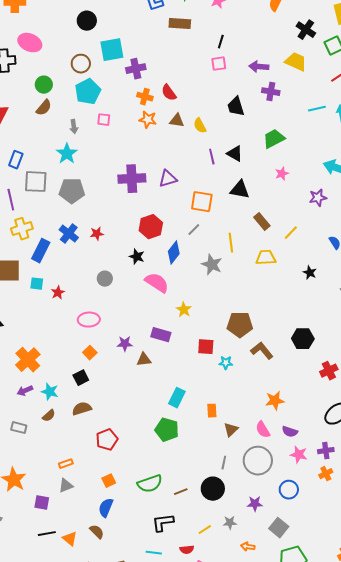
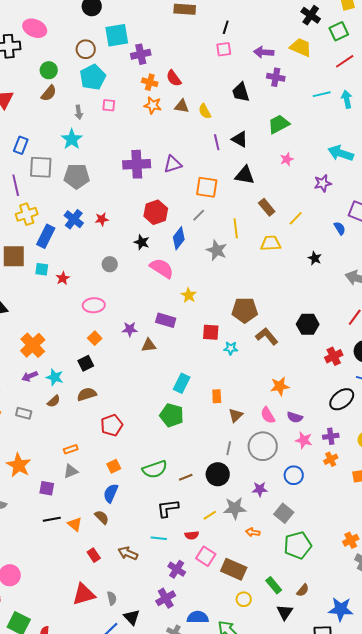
gray star: (230, 523) -> (235, 508), size x1.6

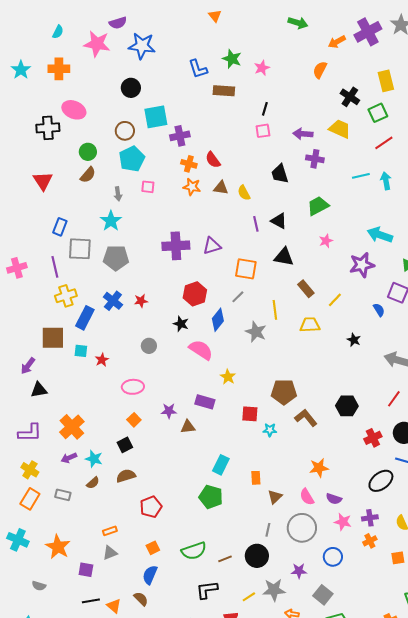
purple star: (323, 183) -> (362, 265), size x1.4

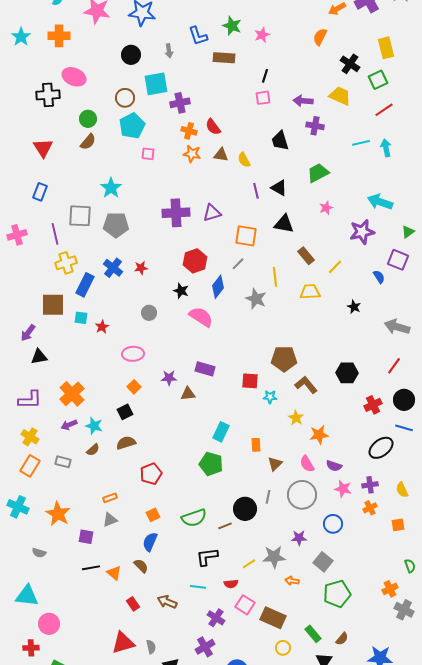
gray arrow: (118, 194) -> (169, 51), moved
blue rectangle: (60, 227) -> (40, 192), moved
yellow star: (228, 377) -> (296, 418), moved
black circle: (257, 556) -> (245, 509), moved

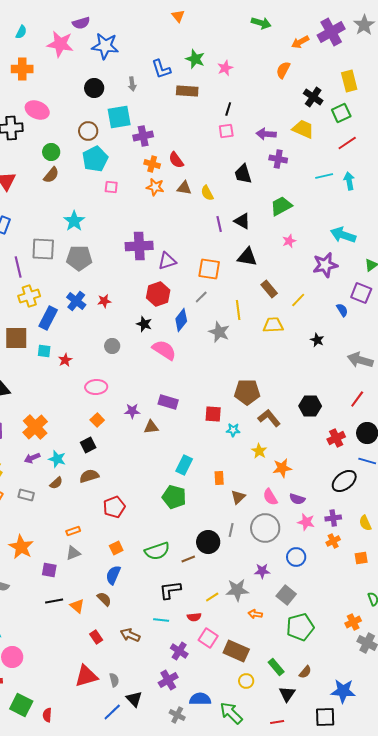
purple triangle: (212, 213) -> (167, 261), moved

